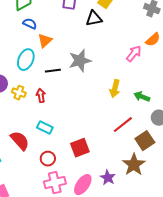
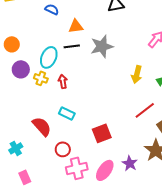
orange triangle: (45, 41) -> (76, 26), moved, turned 35
cyan ellipse: (26, 60) -> (49, 57), moved
black line: (53, 71) -> (72, 46), moved
red circle: (48, 159) -> (63, 149), moved

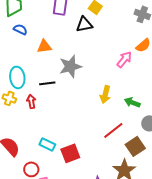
black line: (72, 46) -> (47, 83), moved
cyan ellipse: (49, 57) -> (17, 77), turned -30
cyan rectangle: (67, 113) -> (47, 144), moved

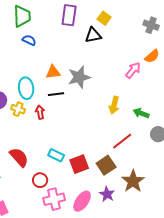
orange triangle: (44, 46) -> (53, 72), moved
brown square: (135, 146) -> (106, 165), moved

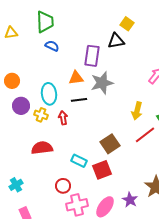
purple rectangle: (69, 15) -> (92, 56), moved
red line: (122, 141) -> (145, 135), moved
red semicircle: (19, 157) -> (42, 148), moved, turned -55
brown square: (106, 165) -> (110, 144), moved

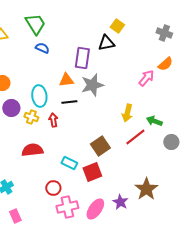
green trapezoid: (45, 22) -> (35, 24), turned -30

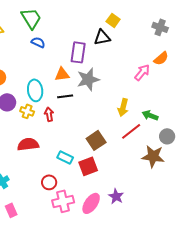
brown star: (146, 189) -> (153, 156), moved, turned -30

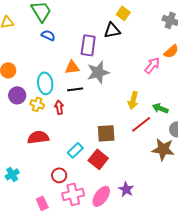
brown square: (96, 140) -> (106, 133), turned 30
cyan rectangle: (65, 157) -> (75, 150), turned -70
red square: (88, 166) -> (98, 159), turned -30
pink rectangle: (11, 210) -> (42, 203), moved

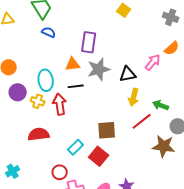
black triangle: (112, 30) -> (128, 74), moved
red arrow: (59, 107) -> (60, 104), size x1.5

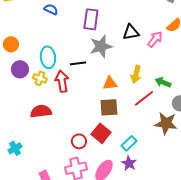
orange triangle: (73, 64) -> (110, 83), moved
black triangle: (128, 74) -> (131, 32), moved
cyan rectangle: (76, 147) -> (129, 143), moved
red circle: (60, 172) -> (79, 141), moved

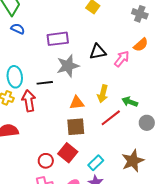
purple rectangle: (91, 19) -> (58, 39), turned 75
brown star: (166, 123) -> (133, 161), moved, turned -30

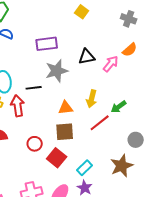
green arrow: (130, 102) -> (119, 107), turned -56
gray circle: (147, 123) -> (136, 140), moved
red circle: (46, 161) -> (35, 144), moved

